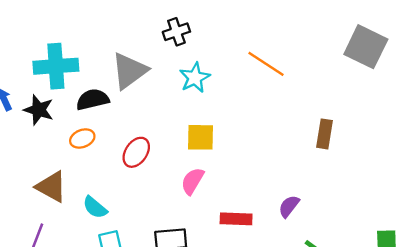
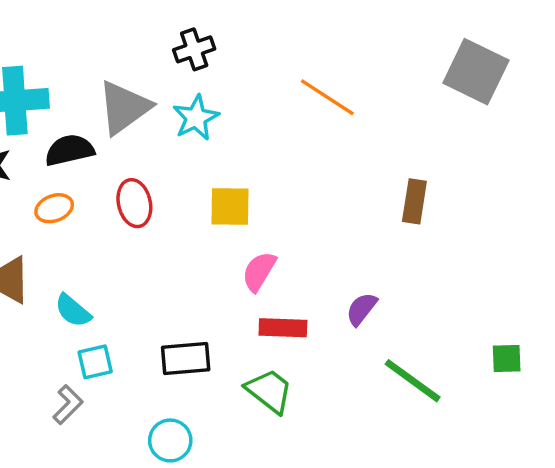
cyan star: (195, 78) -> (196, 118), moved
red ellipse: (136, 152) -> (134, 203), moved, turned -48
pink semicircle: (192, 181) -> (259, 271), moved

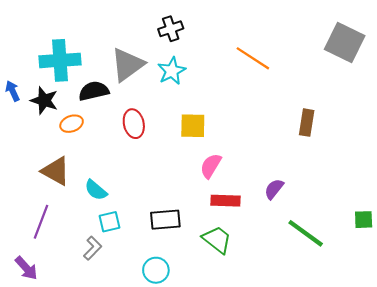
orange ellipse: (54, 208) -> (72, 124), moved

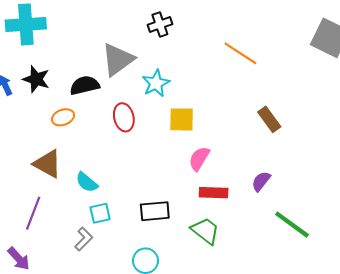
cyan cross: (60, 60) -> (26, 24), moved
cyan star: (172, 71) -> (156, 83), moved
black star: (44, 100) -> (36, 79), moved
brown rectangle: (307, 123) -> (269, 119), moved, turned -45

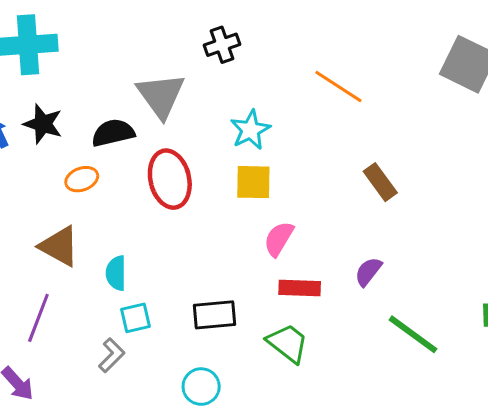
gray triangle: (118, 60) -> (161, 96), turned -30
cyan star: (156, 83) -> (250, 130), moved
red ellipse: (124, 117) -> (170, 179), size x1.4
cyan semicircle: (87, 182) -> (116, 273), turned 50

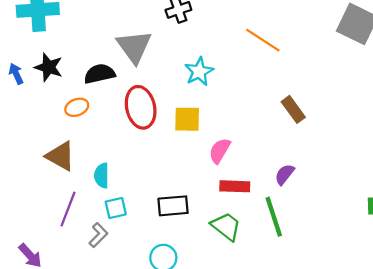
yellow square: (253, 182) -> (187, 119), moved
purple line: (38, 318) -> (68, 209), moved
green line: (413, 334) -> (274, 217), moved, turned 36

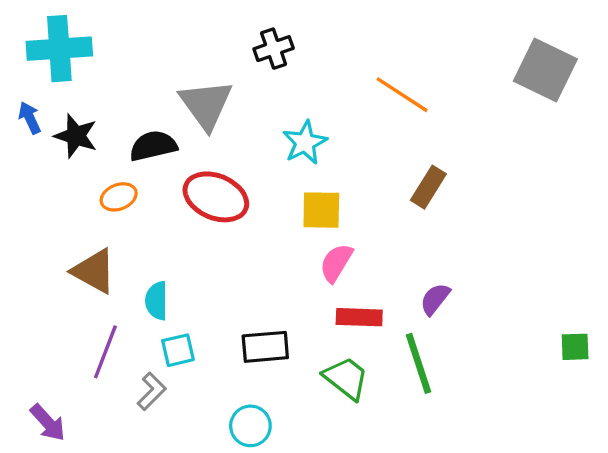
blue arrow: (16, 74) -> (30, 118), moved
red ellipse: (141, 107) -> (216, 197), turned -54
brown rectangle: (293, 109) -> (428, 187), moved, turned 68
yellow square: (187, 119) -> (321, 210), moved

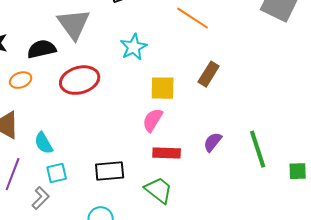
red ellipse: (216, 197) -> (80, 80), turned -39
yellow square: (321, 210) -> (163, 88), moved
cyan semicircle: (157, 301) -> (44, 143), turned -30
green line: (419, 363) -> (258, 149), moved

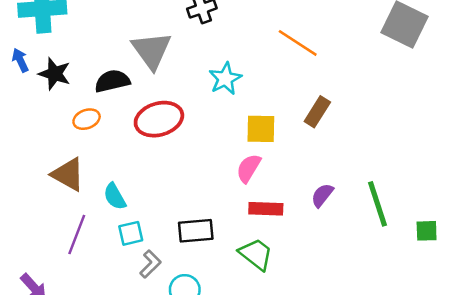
gray L-shape: (41, 198) -> (150, 264), moved

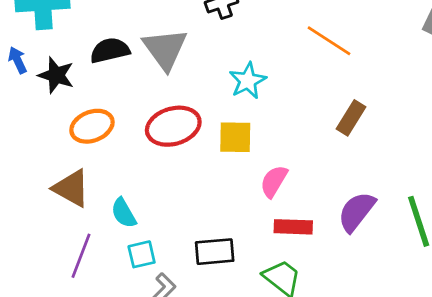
black semicircle: (112, 81) -> (110, 50), moved
orange ellipse: (87, 119) -> (92, 126), size x1.4
yellow square: (261, 129) -> (235, 137), moved
purple semicircle: (322, 195) -> (357, 212), size x1.5

